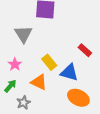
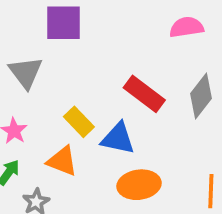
red rectangle: (85, 50) -> (144, 94), size x1.5
orange ellipse: (78, 98) -> (139, 185), turned -30

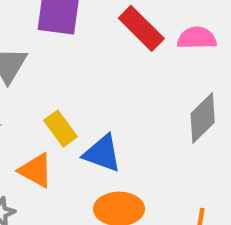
red rectangle: (144, 94) -> (141, 28), moved

